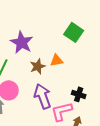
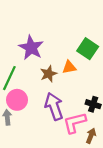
green square: (74, 32) -> (88, 49), moved

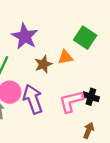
purple arrow: (54, 106) -> (33, 99), moved
pink L-shape: (75, 123) -> (71, 101), moved

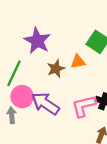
purple arrow: (33, 99) -> (45, 104), turned -36

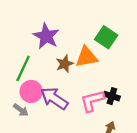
orange triangle: (78, 62) -> (86, 57), size x1.5
gray arrow: (12, 115) -> (21, 110), turned 133

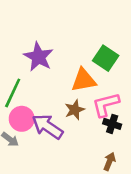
brown star: (65, 64) -> (75, 110), moved
pink L-shape: (92, 101) -> (106, 105), moved

